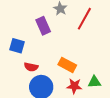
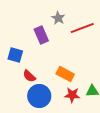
red line: (84, 19) -> (82, 28), turned 40
red semicircle: (31, 67) -> (29, 76), turned 32

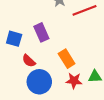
purple rectangle: (41, 35) -> (41, 32), moved
orange rectangle: (65, 74) -> (67, 59), turned 30

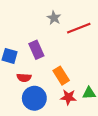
red semicircle: (29, 61) -> (24, 78), turned -40

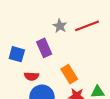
gray star: (54, 18) -> (60, 26), moved

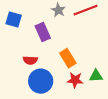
blue square: (17, 54) -> (14, 20), moved

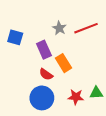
orange rectangle: (68, 58) -> (63, 63), moved
red semicircle: (30, 60) -> (46, 74), moved, turned 32

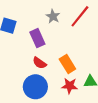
red line: (86, 28) -> (80, 16), turned -30
orange rectangle: (63, 63) -> (67, 64), moved

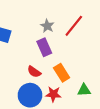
purple rectangle: (37, 38) -> (44, 47), moved
red star: (70, 86) -> (53, 94), moved

